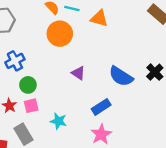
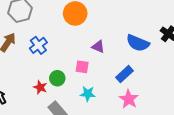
green circle: (28, 85) -> (57, 78), moved
pink square: (31, 106) -> (82, 67), moved, turned 32

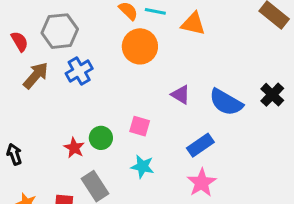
blue cross: (38, 45) -> (79, 71), moved
purple triangle: (98, 47) -> (181, 95), moved

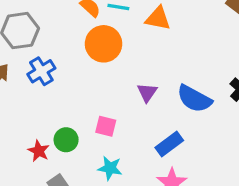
purple triangle: (181, 95) -> (147, 92), turned 35

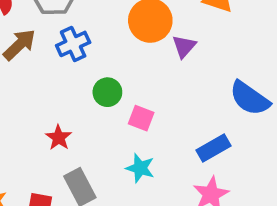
purple triangle: (147, 92) -> (184, 46), moved
green circle: (66, 140) -> (107, 92), moved

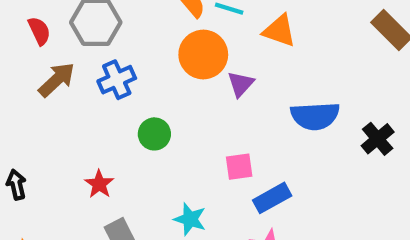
blue semicircle: (250, 98) -> (315, 116), moved, turned -39
pink square: (141, 118) -> (239, 167), moved, turned -30

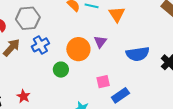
orange triangle: (279, 31) -> (117, 14), turned 42
orange circle: (203, 55) -> (78, 49), moved
red star: (99, 184) -> (23, 96), moved

